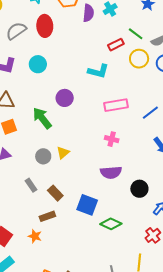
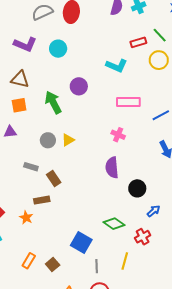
purple semicircle: (111, 172) -> (112, 168), turned 80
gray rectangle: (31, 185) -> (31, 167), turned -48
blue square: (87, 205) -> (81, 242), moved
green diamond: (111, 224) -> (114, 224), moved

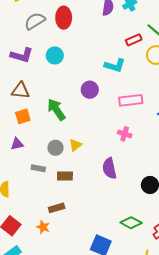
purple circle: (79, 86) -> (90, 90), moved
gray rectangle: (31, 167) -> (38, 168), moved
purple semicircle: (112, 168) -> (109, 168), moved
brown rectangle: (54, 178) -> (65, 176), moved, turned -49

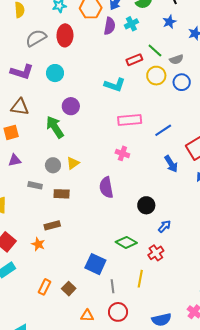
purple circle: (90, 90) -> (71, 106), moved
orange square: (23, 116) -> (11, 132), moved

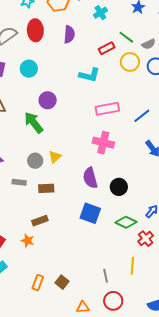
purple semicircle: (110, 26) -> (69, 34), moved
pink cross: (122, 153) -> (103, 143), size x1.5
black circle: (146, 205) -> (119, 187), moved
green diamond: (126, 242) -> (126, 222), moved
blue square: (95, 264) -> (90, 213), moved

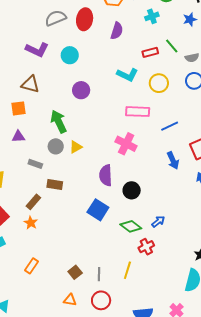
yellow circle: (130, 62) -> (159, 83), moved
green arrow: (34, 122) -> (59, 122), moved
brown rectangle: (46, 188) -> (55, 184), moved
brown rectangle: (40, 221) -> (33, 202), moved, turned -42
brown square: (62, 282) -> (75, 272), moved

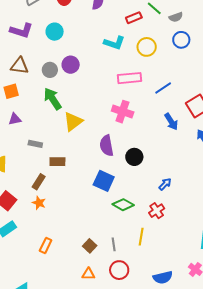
gray circle: (56, 146) -> (50, 70), moved
yellow triangle: (76, 147) -> (73, 122), size x1.5
green diamond: (131, 226) -> (123, 205), moved

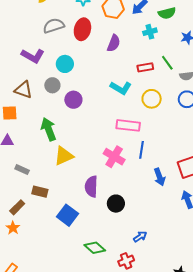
gray circle: (50, 70) -> (52, 85), moved
blue line: (163, 88) -> (142, 150), moved, turned -60
blue square: (104, 181) -> (68, 215), moved

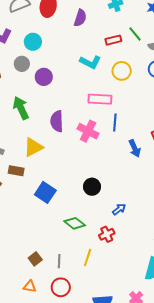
yellow triangle: (64, 156) -> (33, 147), moved
purple semicircle: (91, 187) -> (57, 121), moved
black circle: (116, 204) -> (92, 187), moved

